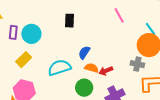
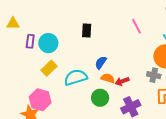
yellow rectangle: (24, 60) -> (49, 68), moved

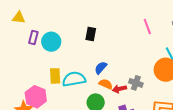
pink line: (136, 26) -> (147, 26), moved
yellow rectangle: (49, 68) -> (55, 76), moved, turned -56
gray cross: (154, 75) -> (136, 83), moved

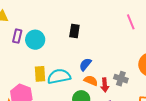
red arrow: (119, 89) -> (105, 85), turned -80

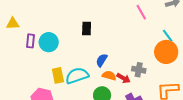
red arrow: (105, 85) -> (123, 78), turned -48

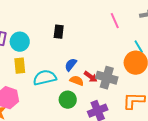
gray cross: (139, 70) -> (107, 78), size x1.5
yellow rectangle: (58, 75) -> (20, 66), moved
red arrow: (123, 78) -> (91, 77), moved

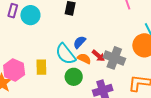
yellow rectangle: (20, 66) -> (41, 67), moved
cyan semicircle: (45, 78) -> (65, 54), moved, turned -120

